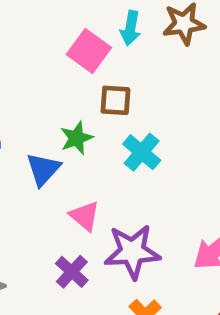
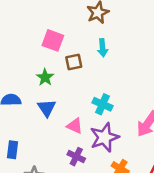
cyan arrow: (131, 28) -> (103, 48), moved
green star: (76, 138) -> (45, 77), moved
cyan cross: (142, 152) -> (103, 104), moved

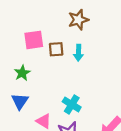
pink square: (53, 40) -> (34, 40), turned -36
brown square: (74, 62) -> (56, 49), moved

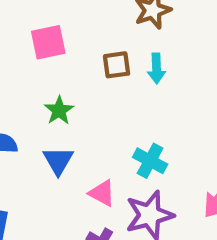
pink square: (34, 40) -> (48, 42), moved

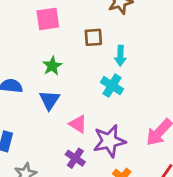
cyan arrow: (156, 68) -> (120, 56), moved
cyan cross: (150, 161) -> (112, 86), moved

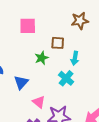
green star: (52, 66) -> (42, 58), moved

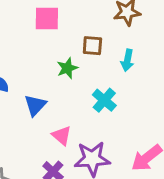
cyan arrow: (75, 58) -> (127, 60), moved

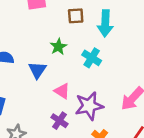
cyan arrow: (127, 60) -> (105, 23), size x1.5
green star: (67, 68) -> (58, 47), moved

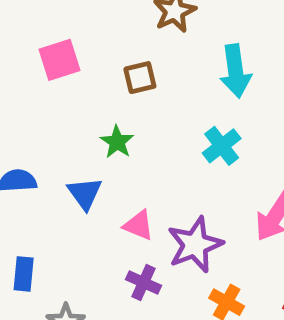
cyan arrow: (105, 23) -> (235, 71), moved
cyan cross: (92, 58) -> (222, 146), moved, turned 30

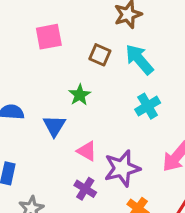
cyan arrow: (235, 71) -> (139, 59), moved, turned 140
brown square: (140, 78) -> (100, 55), turned 30

